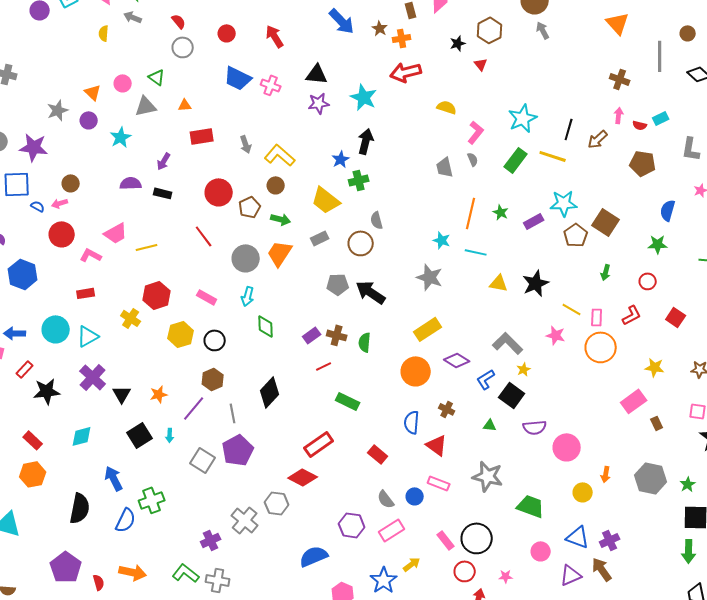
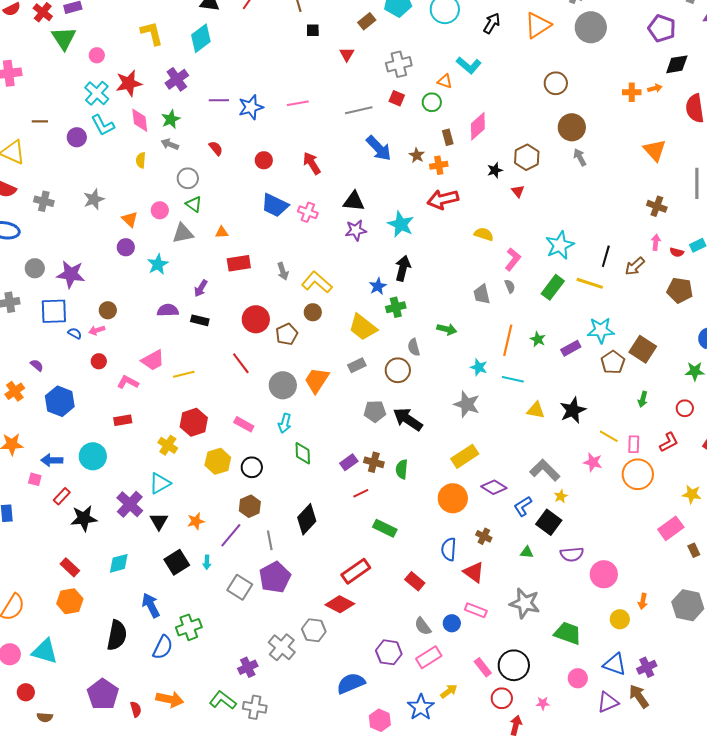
gray circle: (183, 47) -> (188, 178), moved
gray star: (58, 110) -> (94, 199), moved
green arrow: (281, 219) -> (447, 329), moved
red circle: (62, 234) -> (99, 361), size x0.6
cyan triangle: (88, 336) -> (160, 483), moved

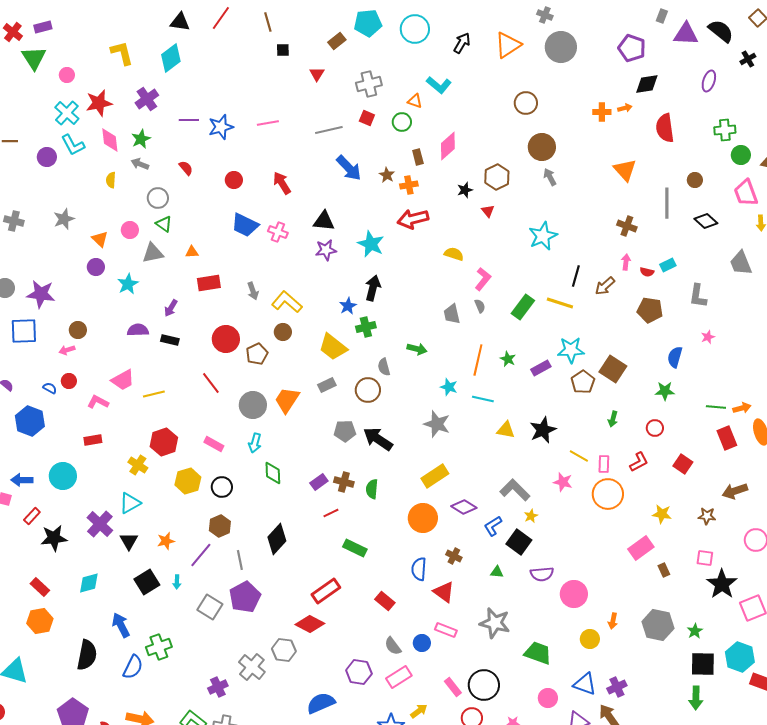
cyan star: (560, 245) -> (543, 236), moved
blue semicircle: (75, 333) -> (50, 388), moved

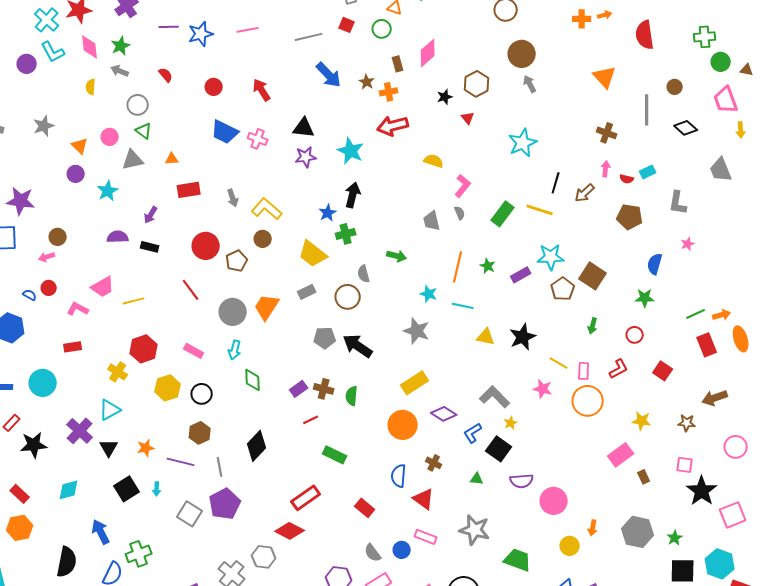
green line: (716, 407) -> (696, 314), turned -30
purple line: (201, 555) -> (181, 462), turned 64

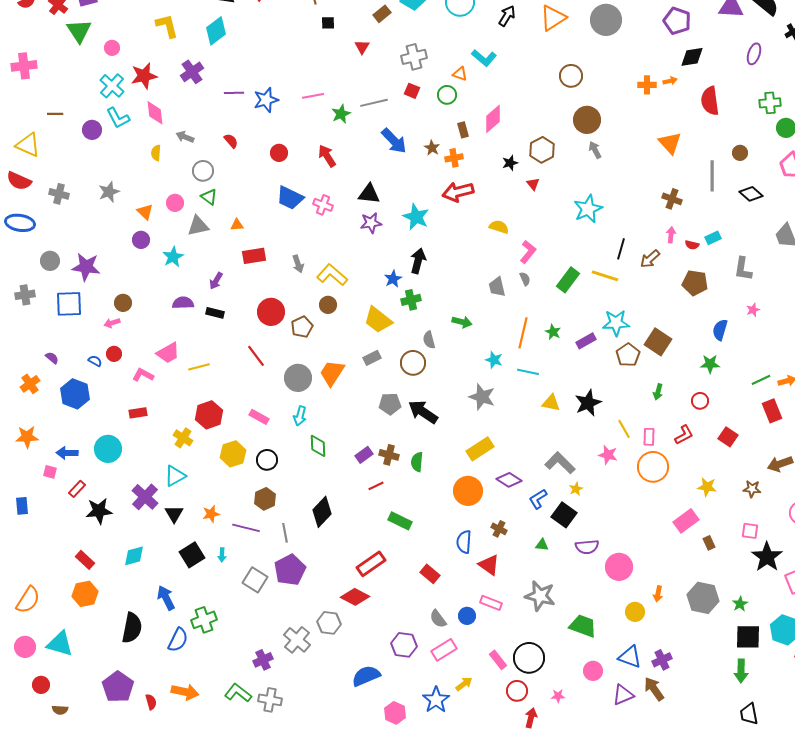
green star: (121, 46) -> (341, 114), moved
yellow line: (559, 363) -> (624, 429), turned 30

